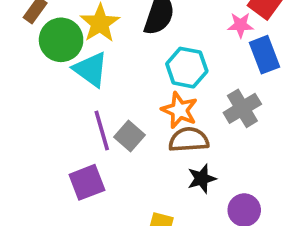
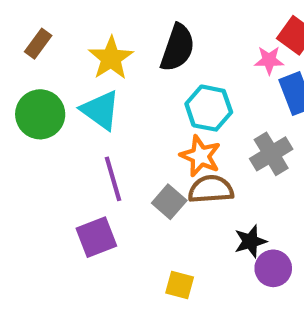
green circle: (61, 40) -> (40, 114), moved
gray square: (129, 136) -> (169, 202), moved
black star: (202, 179) -> (250, 241), moved

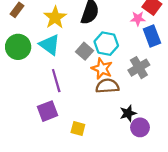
gray square: (169, 202) -> (84, 51), moved
yellow square: (180, 285) -> (78, 129), moved

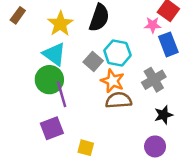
green circle: (18, 47) -> (49, 80), moved
black star: (128, 113) -> (164, 115), moved

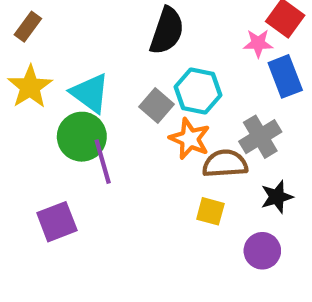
yellow star: (60, 24) -> (30, 87), moved
brown semicircle: (119, 100) -> (225, 164), moved
purple square: (52, 128) -> (57, 222), moved
yellow square: (86, 148) -> (210, 211), moved

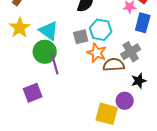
blue rectangle: (285, 76) -> (143, 23), turned 36
gray square: (156, 106) -> (81, 37), turned 35
yellow square: (210, 211) -> (107, 114), moved, size x1.6
purple circle: (262, 251) -> (125, 101), moved

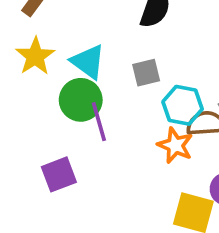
cyan hexagon: (101, 30) -> (183, 105), moved
orange star: (97, 53) -> (175, 145), moved

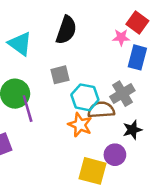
cyan triangle: (88, 62) -> (20, 44), moved

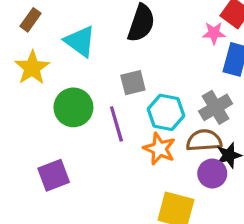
purple line: (28, 109) -> (116, 124), moved
brown semicircle: (101, 110) -> (204, 140), moved
purple circle: (115, 155) -> (212, 174), moved

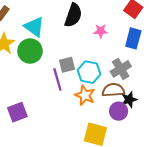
pink star: (214, 33) -> (101, 31), moved
gray square: (133, 83) -> (67, 65), moved
green circle: (73, 107) -> (30, 51), moved

